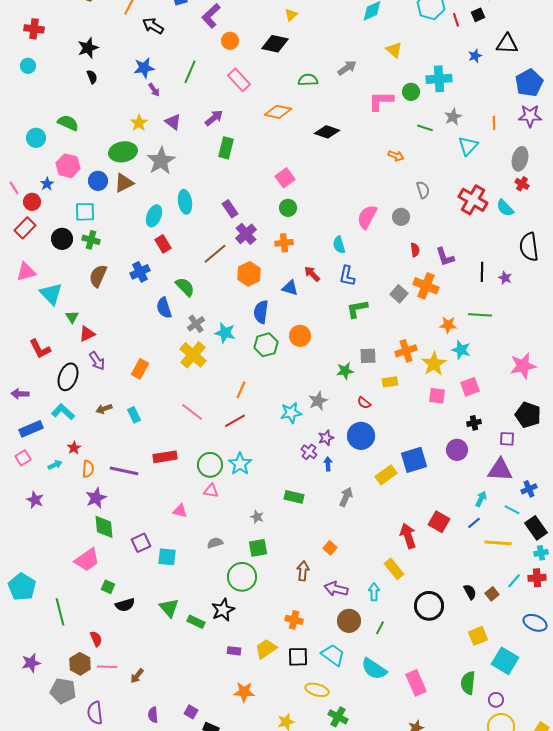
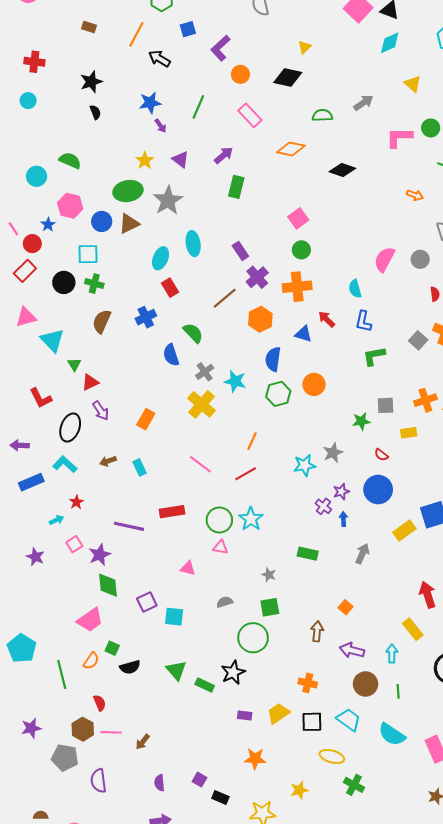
orange cross: (284, 243) -> (297, 287), size x1.5
pink square: (23, 458) -> (74, 544), moved
orange semicircle: (88, 469) -> (91, 661), moved, turned 30
green line: (380, 628) -> (398, 691), turned -32

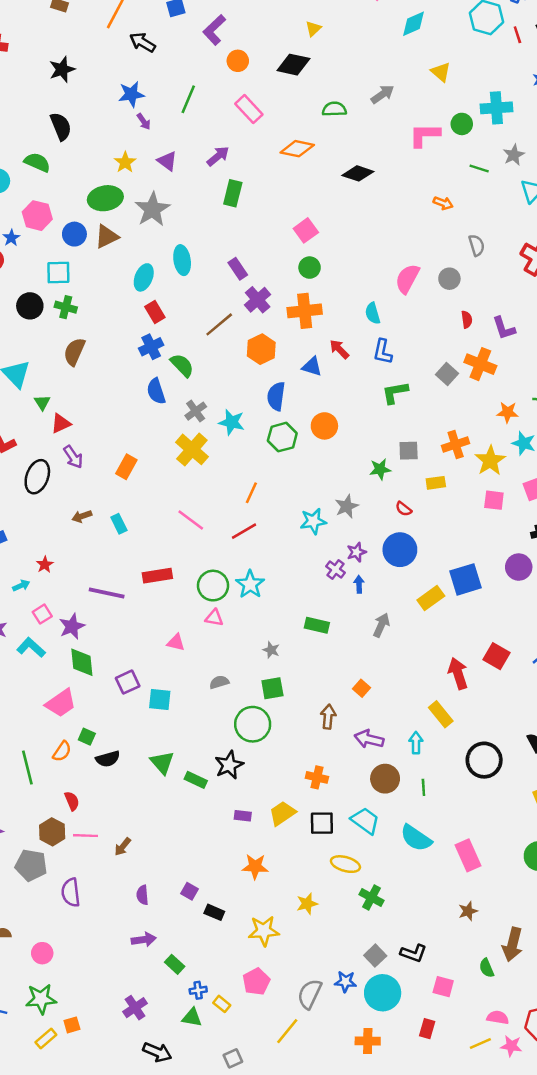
black semicircle: (95, 112) -> (61, 126), moved, size x1.6
blue cross: (146, 317) -> (151, 347), moved
cyan L-shape: (65, 464) -> (31, 647), moved

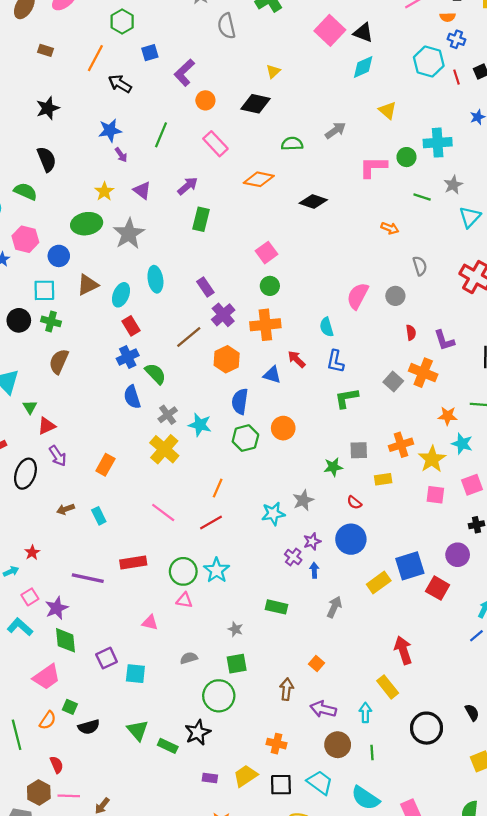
brown triangle: (107, 237) -> (88, 285), moved
red square: (496, 656) -> (438, 588), moved

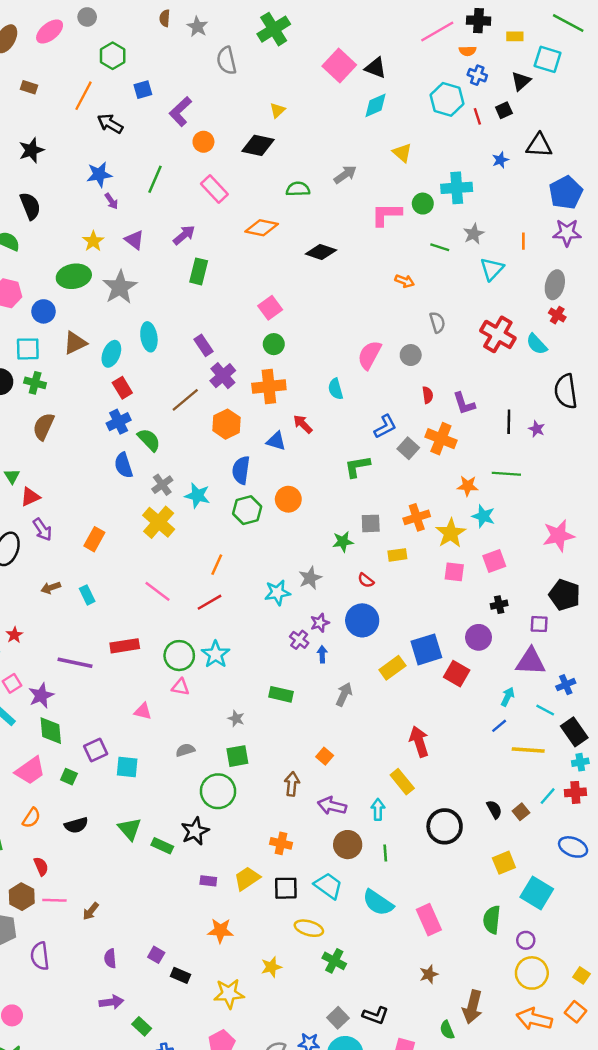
blue L-shape: (335, 361) -> (385, 427), moved, turned -130
green square: (70, 707) -> (69, 777), moved

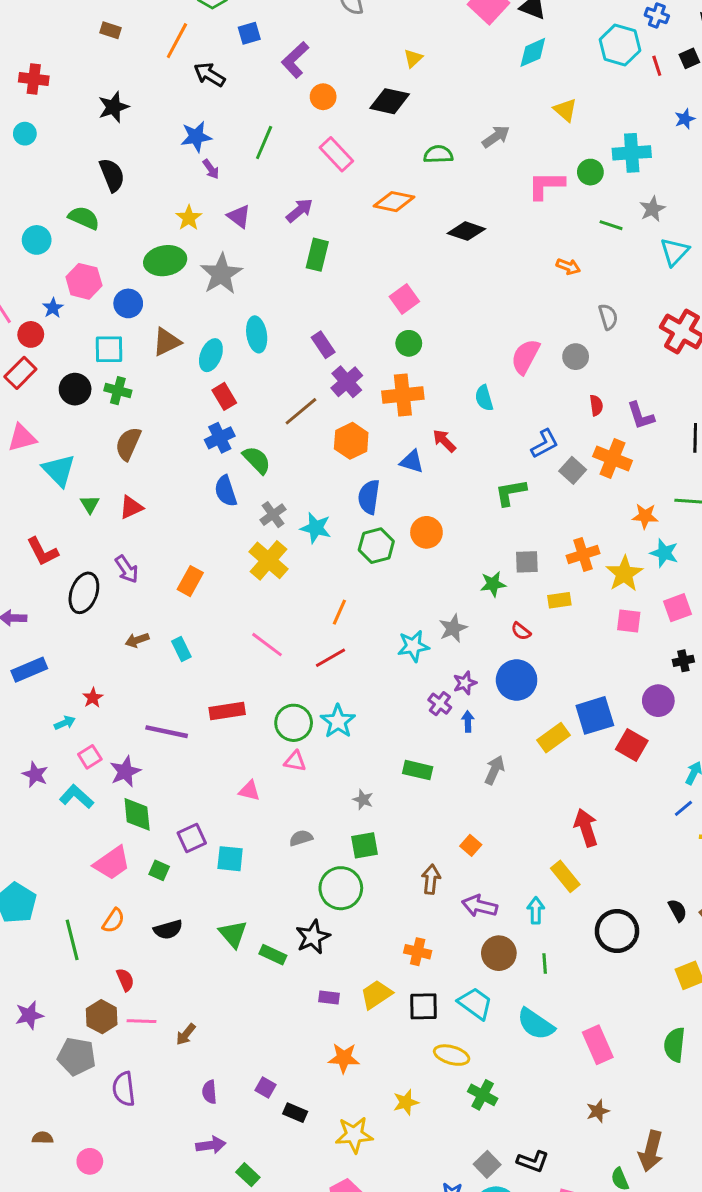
red triangle: (30, 497) -> (131, 507), moved

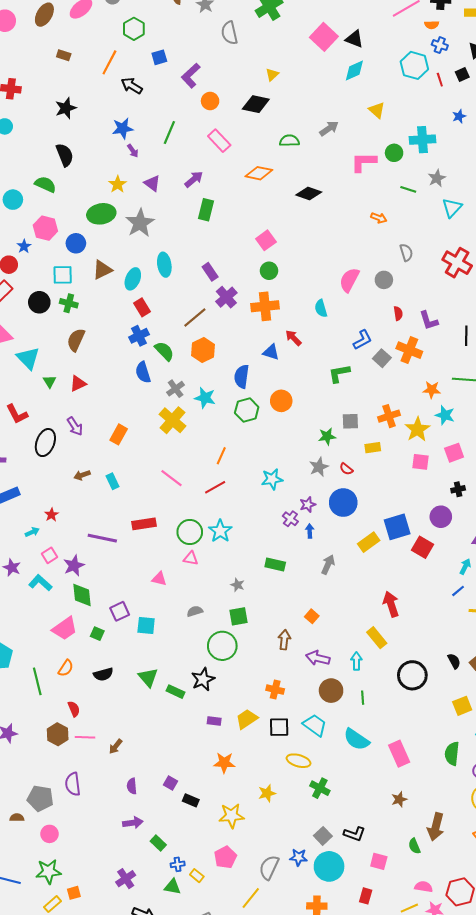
orange hexagon: (351, 441) -> (203, 350), moved
gray star: (453, 628) -> (319, 467), moved
gray pentagon: (77, 1057) -> (40, 798), moved

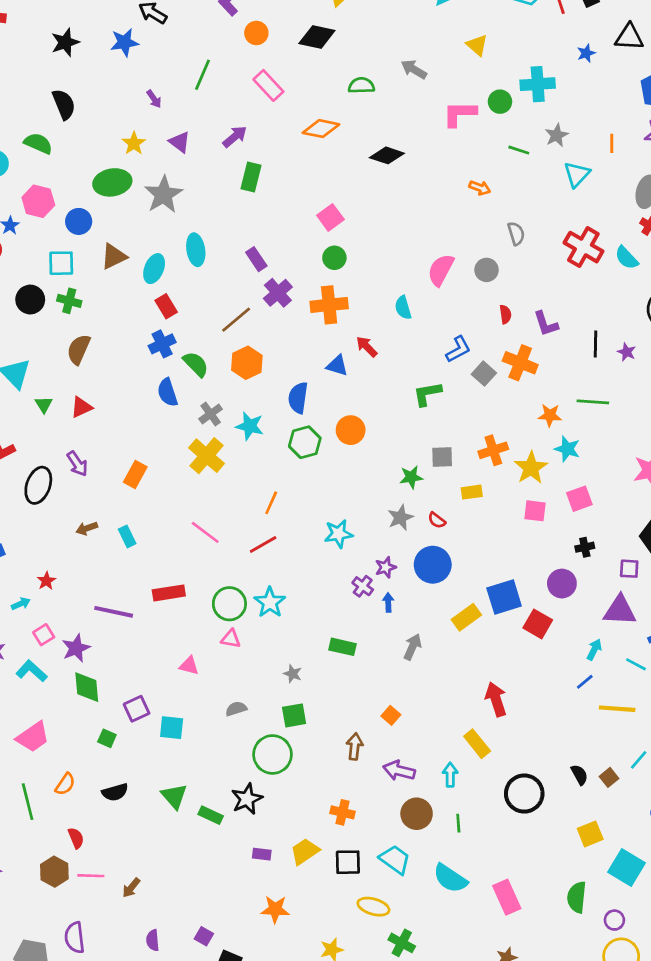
blue star: (123, 128) -> (124, 42), moved
gray arrow: (329, 128) -> (414, 69), turned -114
pink trapezoid: (65, 629) -> (33, 737), moved

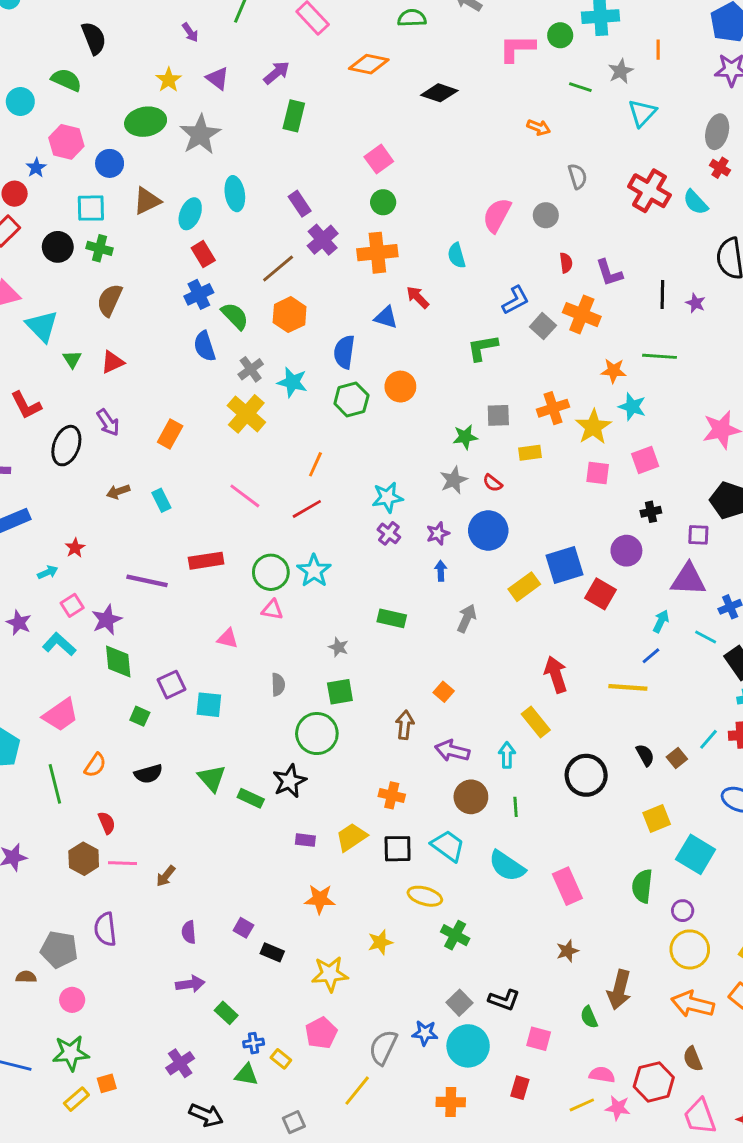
orange line: (612, 143) -> (658, 50), moved
purple cross: (363, 586) -> (389, 533), moved
gray semicircle: (236, 709) -> (278, 685), turned 105
yellow line: (617, 709) -> (628, 687), moved

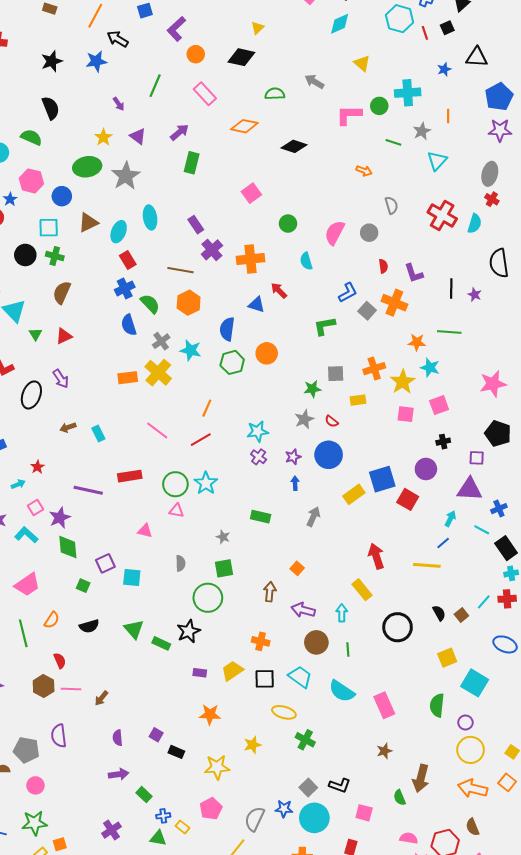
green circle: (383, 202) -> (288, 224), moved
cyan semicircle: (696, 202) -> (475, 224), turned -120
brown line: (278, 268) -> (180, 270), turned 50
orange rectangle: (170, 434) -> (128, 378), moved, turned 54

